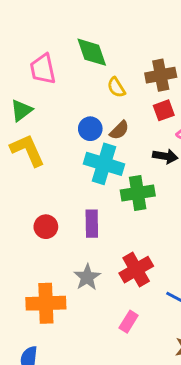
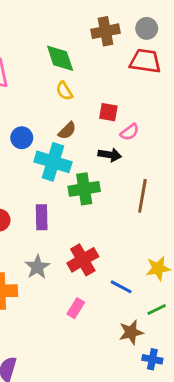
green diamond: (92, 52) -> (60, 58), moved
brown cross: (161, 75) -> (106, 31), moved
red square: (164, 110) -> (108, 112), turned 30
blue circle: (90, 129) -> (22, 138), moved

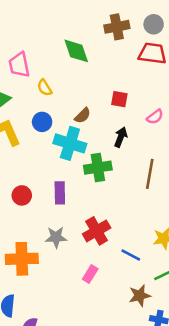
yellow semicircle: (64, 91) -> (45, 88), moved
pink semicircle: (130, 132) -> (155, 117), moved
black arrow: (110, 155) -> (121, 137), turned -78
gray star: (37, 267) -> (56, 237), turned 30

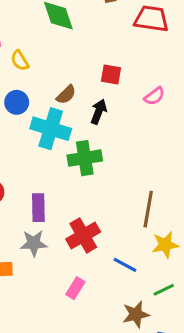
black arrow: (121, 137) -> (99, 112), moved
brown line: (150, 174) -> (148, 209), moved
purple rectangle: (60, 193) -> (38, 208), moved

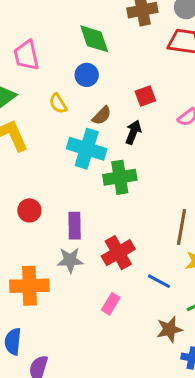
yellow semicircle: (20, 61) -> (58, 104), moved
red square: (111, 74) -> (145, 96), turned -30
blue circle: (17, 102) -> (87, 75), moved

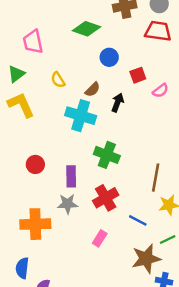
green diamond: (94, 39) -> (87, 29), turned -52
blue circle: (87, 75) -> (109, 57), moved
red square: (145, 96) -> (138, 75), moved
green cross: (120, 177) -> (107, 155), moved, turned 30
brown star: (169, 329) -> (146, 259), size x1.4

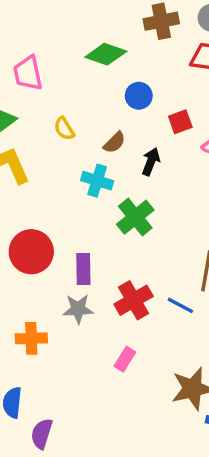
cyan cross: (81, 116) -> (97, 181), size x0.7
green cross: (107, 155) -> (135, 217), moved, turned 30
red circle: (35, 164) -> (31, 252), size x1.6
blue line: (138, 220) -> (180, 305), moved
orange cross: (35, 224) -> (31, 338), size x0.7

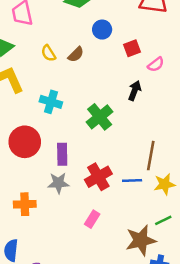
brown semicircle: (114, 143) -> (76, 54), moved
black arrow: (151, 162) -> (135, 91), moved
cyan cross: (97, 181) -> (51, 102), moved
blue line: (180, 305) -> (132, 180), turned -30

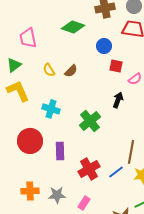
blue circle: (102, 30) -> (104, 46), moved
red square: (132, 48) -> (116, 66), turned 32
blue line: (132, 180) -> (116, 172), turned -35
gray star: (58, 183) -> (57, 195), moved

